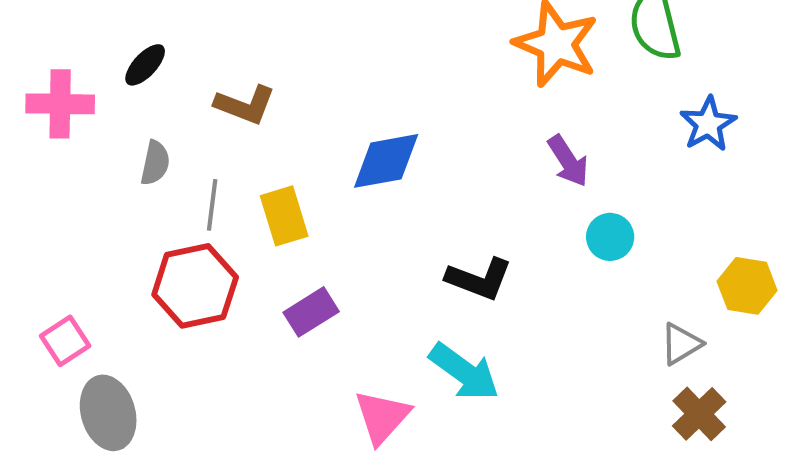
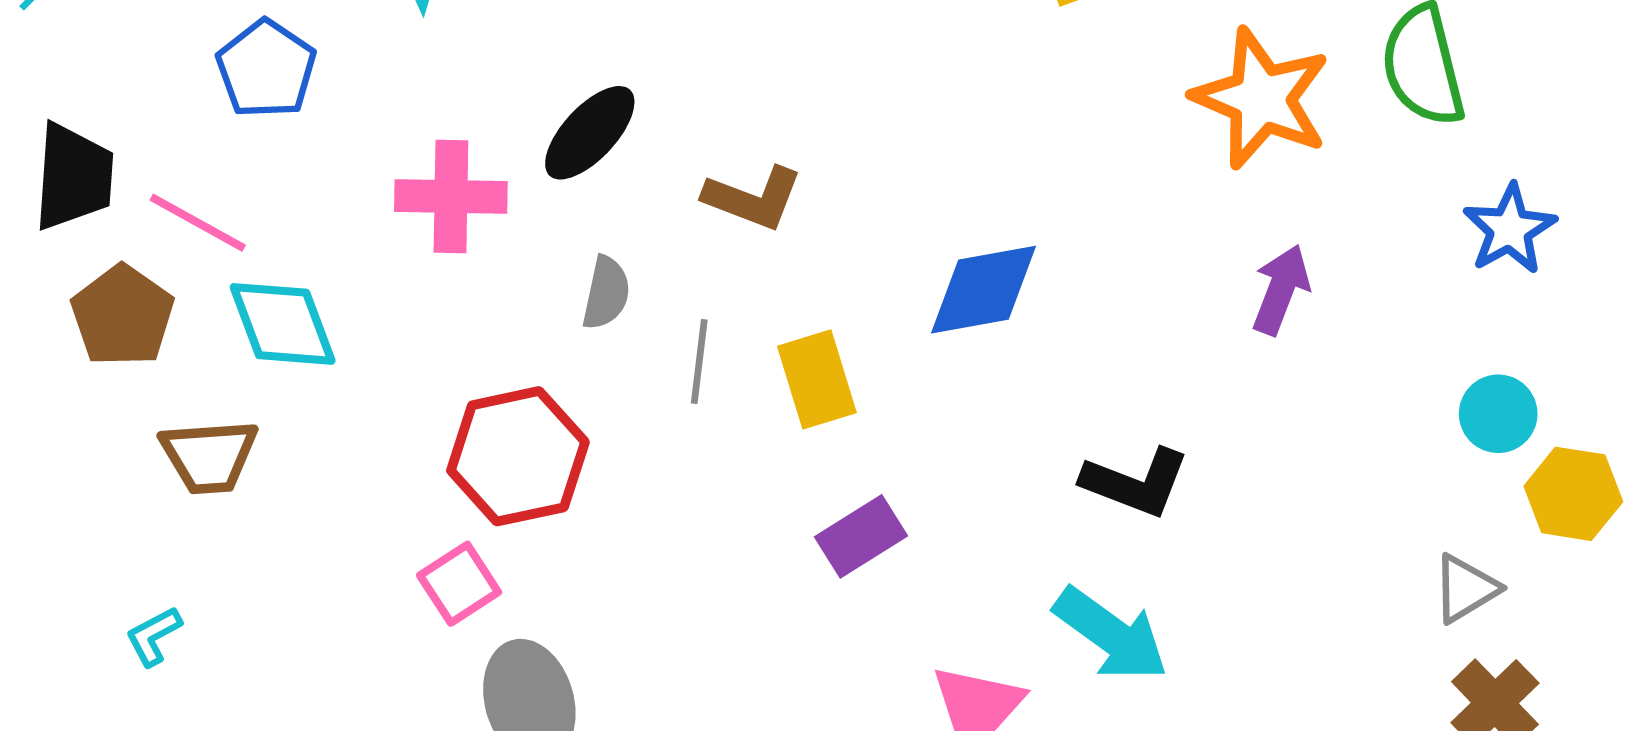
black ellipse: (145, 65) -> (590, 133), size x1.4
purple arrow: (568, 161) -> (1281, 290), turned -126
cyan circle: (610, 237) -> (1498, 414), moved
red hexagon: (195, 286) -> (518, 456), moved

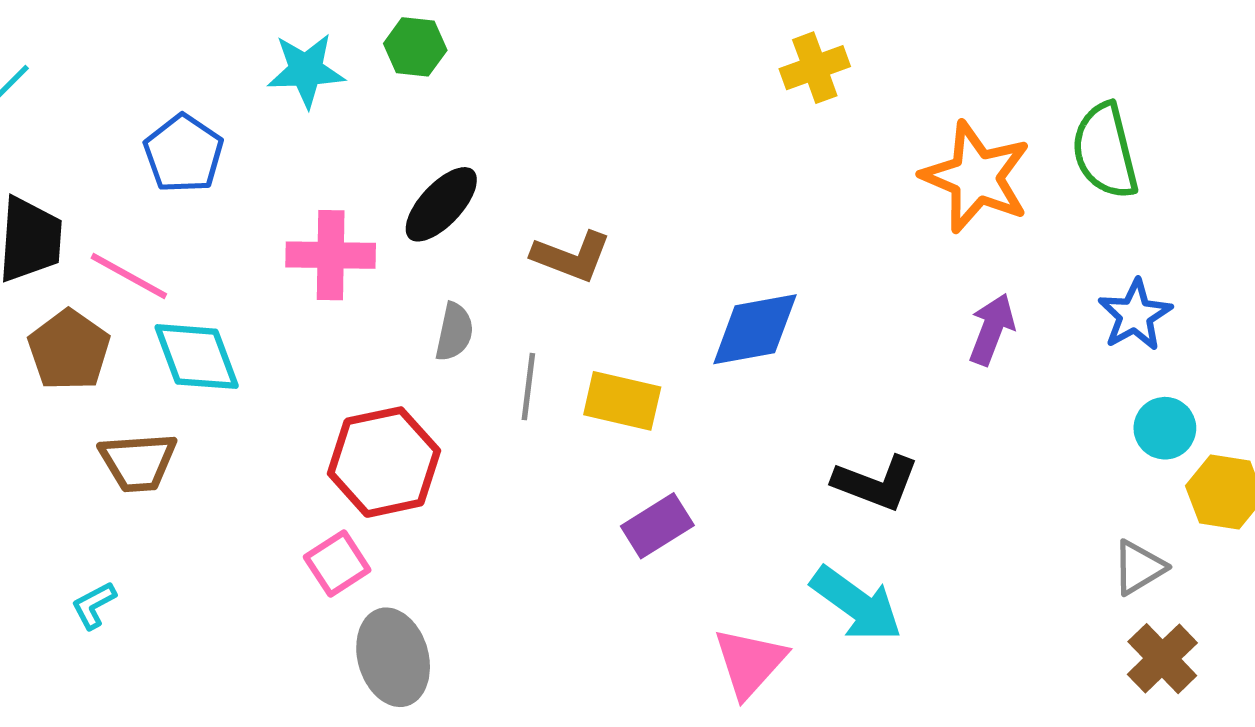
blue star: (1510, 229) -> (1135, 315), moved
yellow rectangle: (817, 379) -> (622, 401), turned -60

